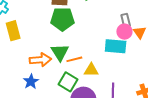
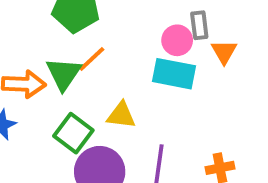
pink circle: (124, 32) -> (177, 40), moved
orange line: (74, 59) -> (92, 59), moved, turned -35

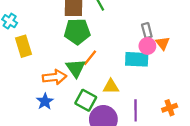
pink circle: (177, 40) -> (147, 46), moved

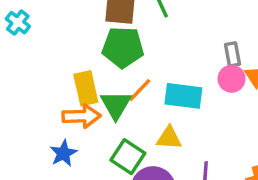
yellow rectangle: (23, 46) -> (86, 88), moved
cyan rectangle: (137, 59) -> (183, 96), moved

